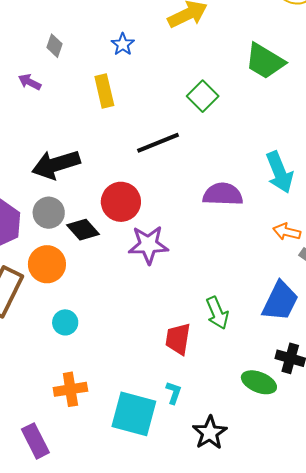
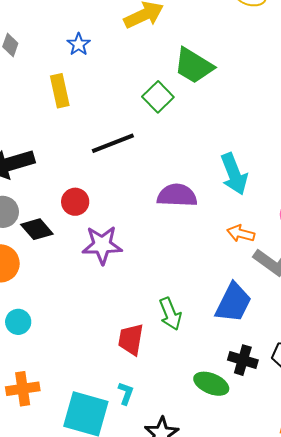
green trapezoid: (265, 61) -> (194, 66), moved
red circle: (121, 202) -> (75, 202), size x0.7

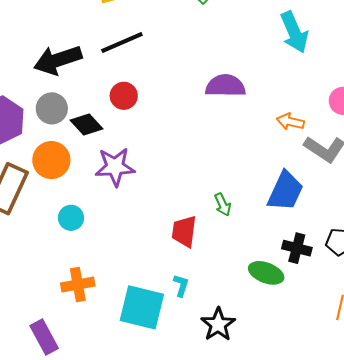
black line: (113, 143) -> (122, 42), moved
cyan arrow: (234, 174) -> (294, 32), moved
purple star: (102, 245) -> (115, 167), moved
green arrow: (170, 314) -> (223, 204), size x0.7

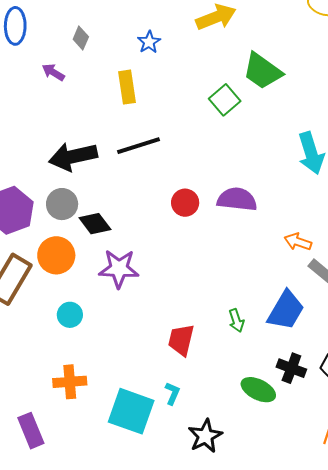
red circle: (124, 96) -> (185, 203), moved
green arrow: (223, 204) -> (236, 321), moved

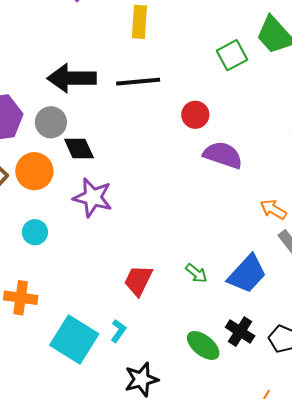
red circle: (185, 203) -> (195, 115), moved
green arrow: (236, 321) -> (196, 273), turned -45

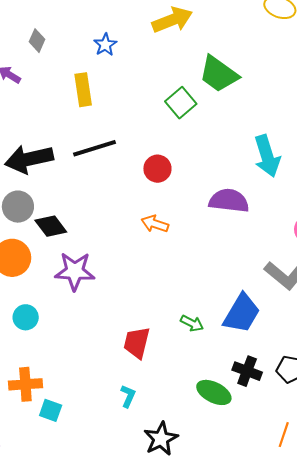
purple semicircle: (223, 155) -> (229, 201), moved
orange arrow: (273, 209) -> (155, 224), moved
cyan square: (74, 339) -> (51, 410), moved, size x0.5

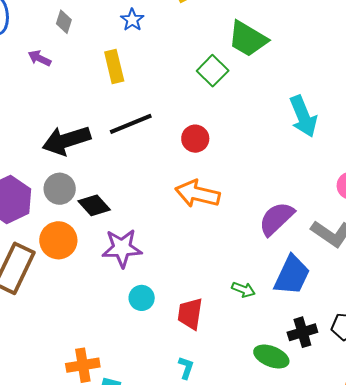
purple semicircle: (229, 201) -> (276, 219), moved, turned -45
orange arrow: (155, 224) -> (197, 194), size x1.6
cyan circle: (26, 317) -> (142, 298), moved
black cross: (247, 371) -> (302, 332), turned -32

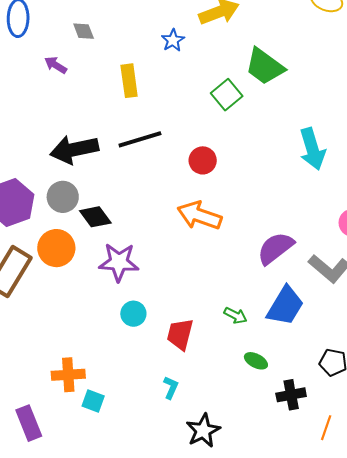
blue star: (132, 20) -> (173, 40), moved
gray diamond: (64, 22) -> (84, 31), turned -45
black cross: (302, 332) -> (291, 395), moved
green ellipse: (271, 357) -> (256, 361), moved, size x0.7

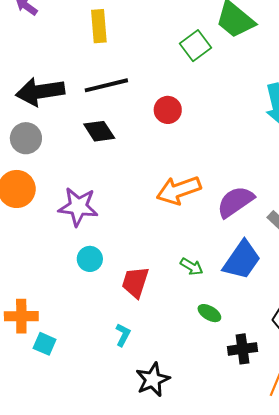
orange arrow: (199, 216) -> (179, 190), moved, turned -42
black diamond: (95, 217) -> (99, 131), moved

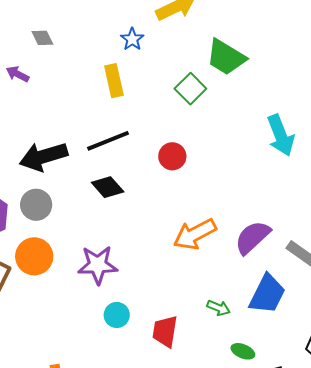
yellow rectangle: (99, 26) -> (114, 81), moved

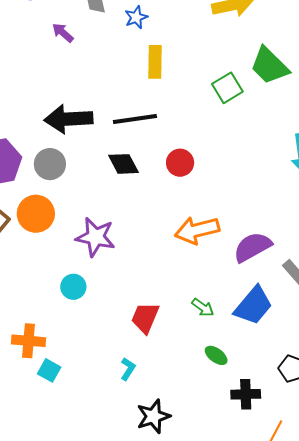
blue star: (132, 39) -> (136, 17), moved
red circle: (172, 156) -> (180, 163), moved
cyan circle: (117, 315) -> (73, 287), moved

